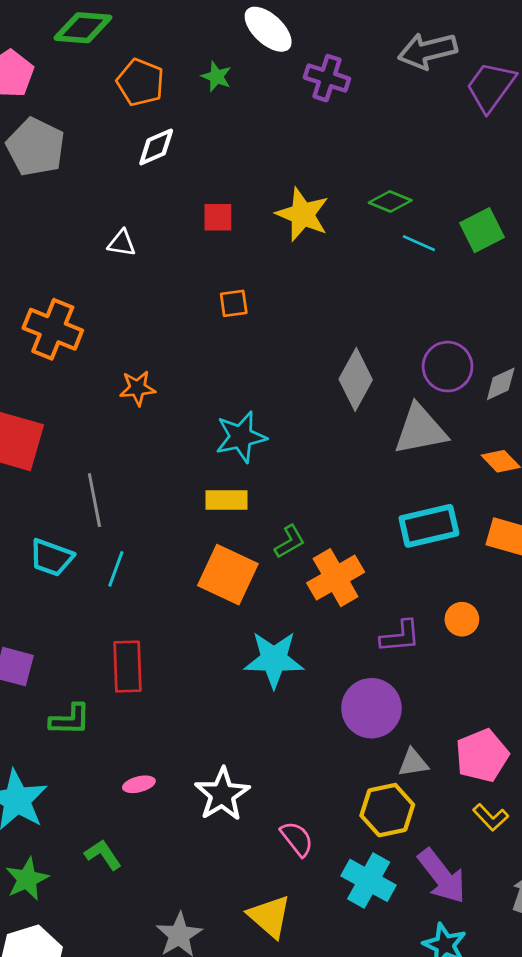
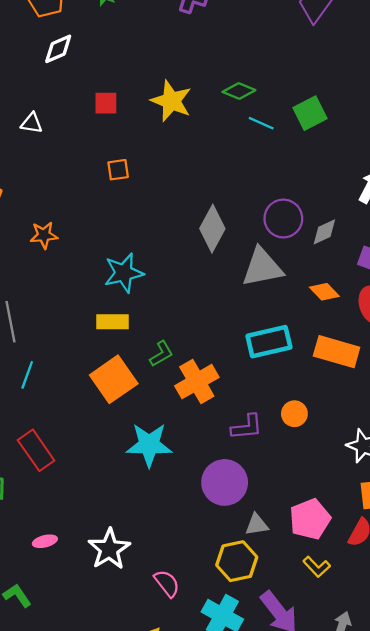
orange square: (228, 575) -> (114, 379), turned 30
red rectangle: (127, 667) -> (36, 450), turned -33

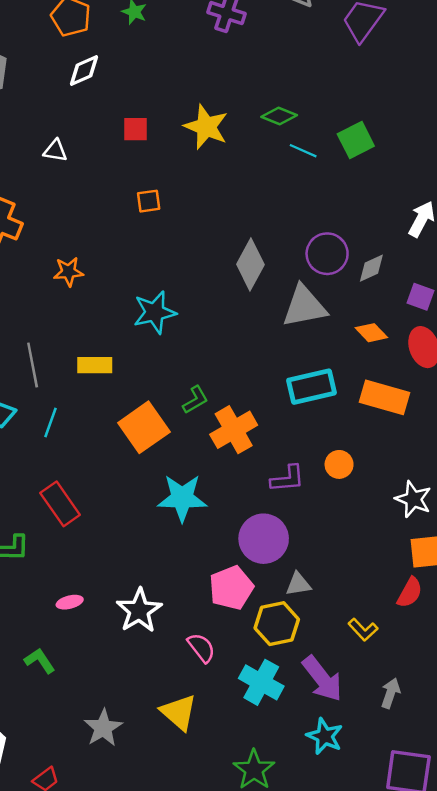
yellow rectangle: (113, 322) -> (95, 365), moved
pink pentagon: (310, 519) -> (231, 588), moved

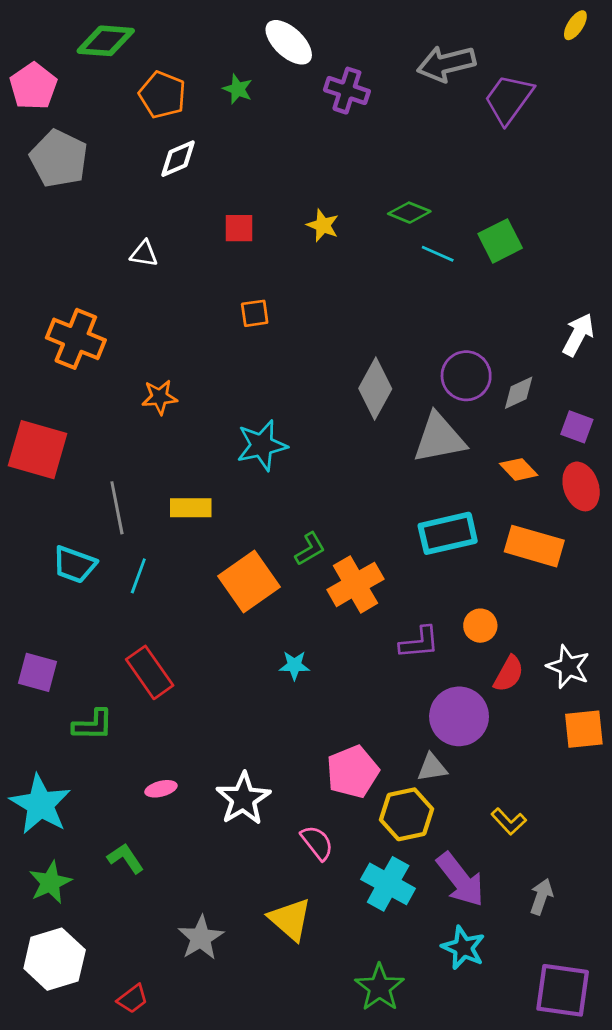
yellow star: (206, 127) -> (323, 225), size x0.6
cyan star: (182, 498) -> (294, 665), size x0.5
purple circle: (264, 539) -> (459, 716), moved
red semicircle: (410, 593) -> (509, 674), moved

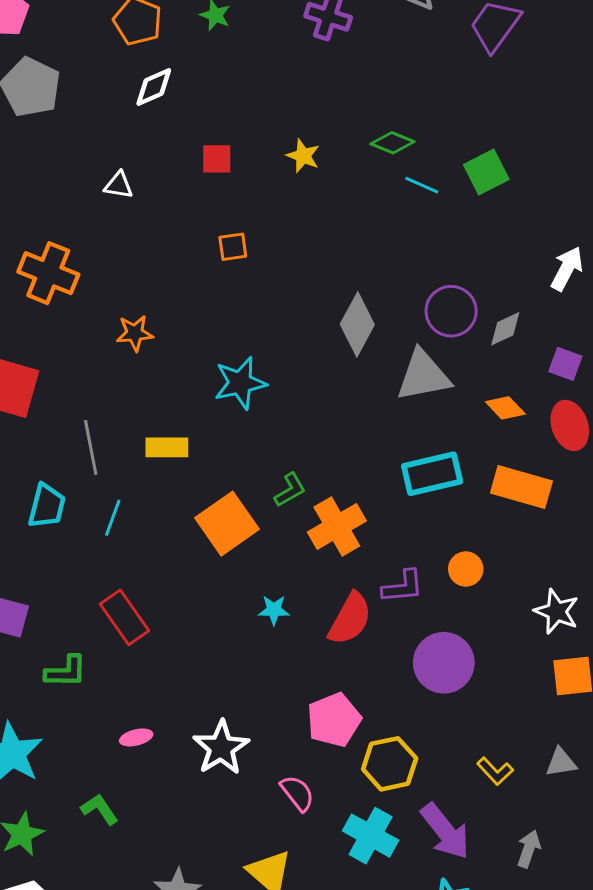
cyan trapezoid: (74, 565) -> (47, 506), turned -96
red semicircle: (509, 674) -> (350, 619), moved, size x1.4
gray triangle: (432, 767) -> (561, 762), moved

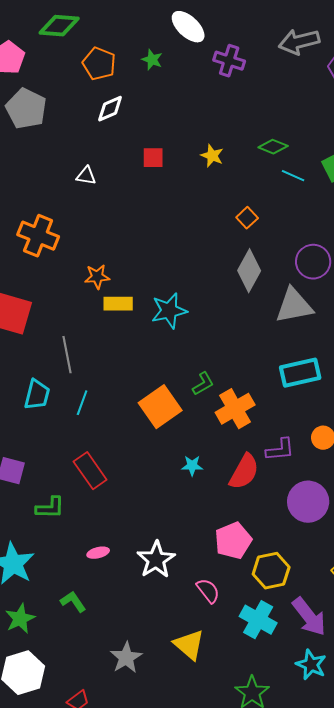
orange square: (233, 247) -> (247, 218), moved, turned -35
yellow rectangle: (167, 447) -> (118, 304), moved

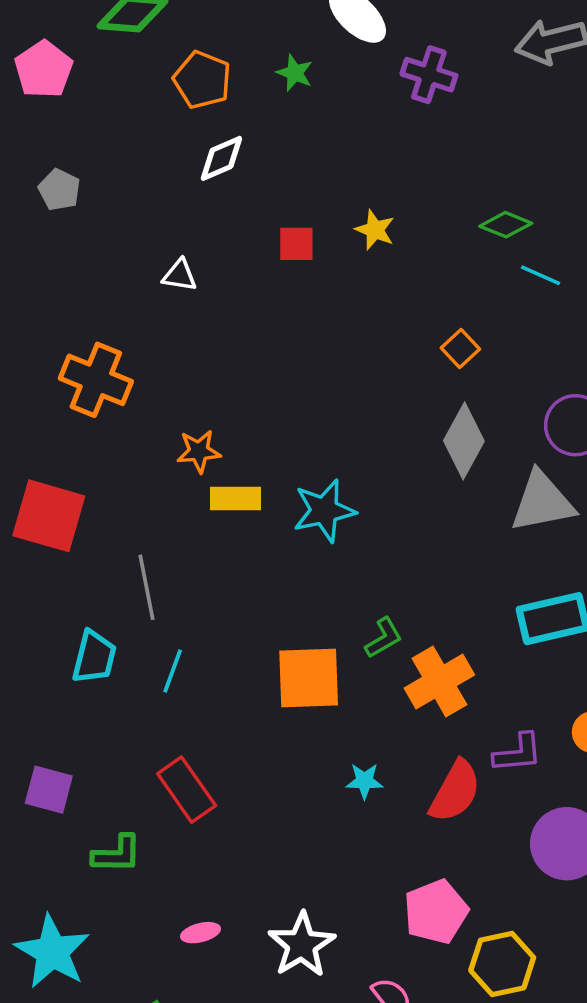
gray pentagon: (26, 109) -> (59, 190), moved, size x0.6
yellow star: (212, 156) -> (375, 230), moved
orange square: (160, 407) -> (309, 678), turned 33

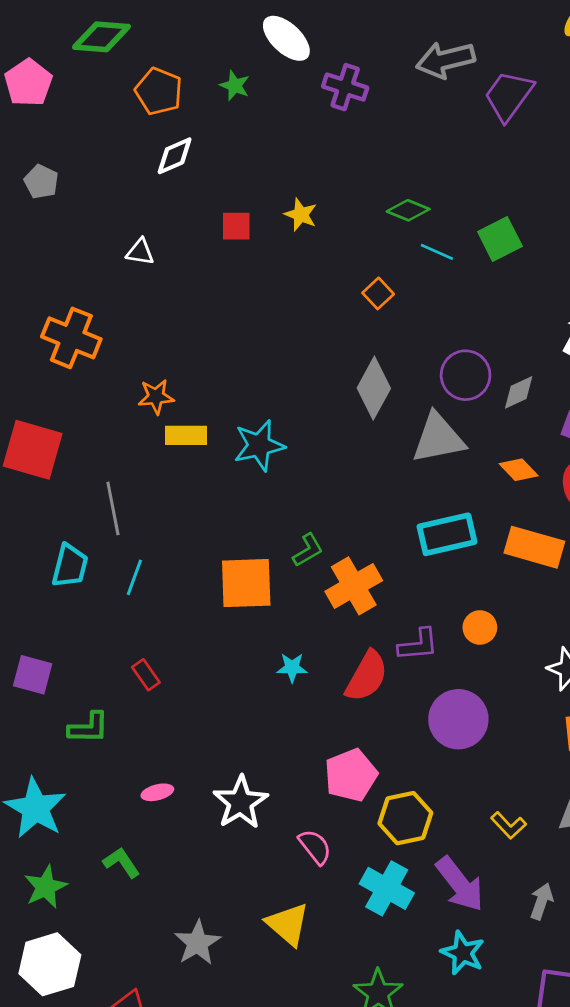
orange square: (460, 348) -> (378, 293), moved
red rectangle: (187, 790) -> (146, 675), size x0.6

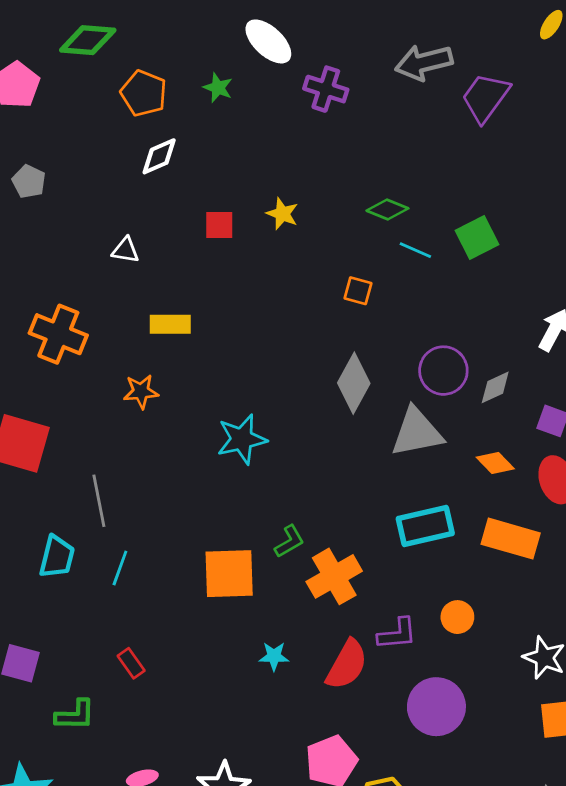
orange square: (378, 293) -> (358, 291), turned -32
yellow rectangle: (186, 435) -> (170, 324), moved

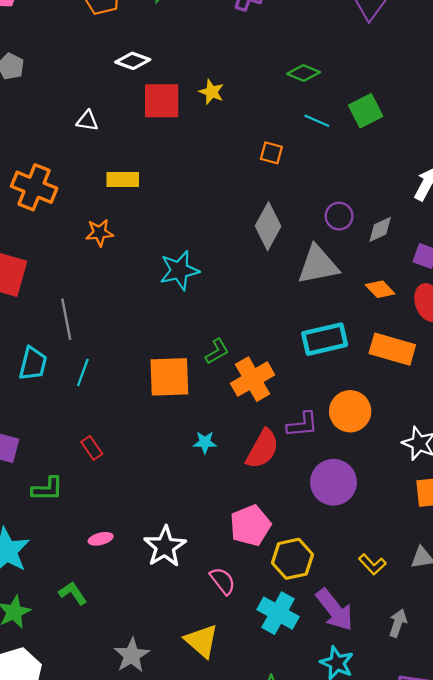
white diamond: (159, 156) -> (133, 61), moved, turned 44
green diamond: (387, 210) -> (304, 73), moved
red square: (219, 225) -> (162, 101), size x1.6
purple circle: (443, 371) -> (339, 216), size x0.7
orange circle: (457, 617) -> (350, 411), size x1.6

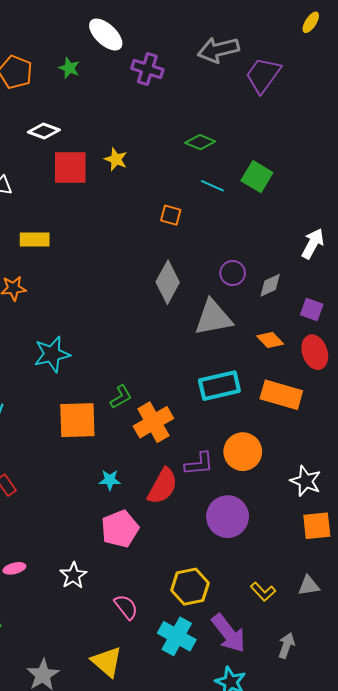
green square: (366, 111) -> (257, 177), turned -32
cyan star: (179, 270) -> (52, 354), moved
pink pentagon: (250, 525) -> (120, 529), moved
white star: (165, 547) -> (73, 575), size x0.7

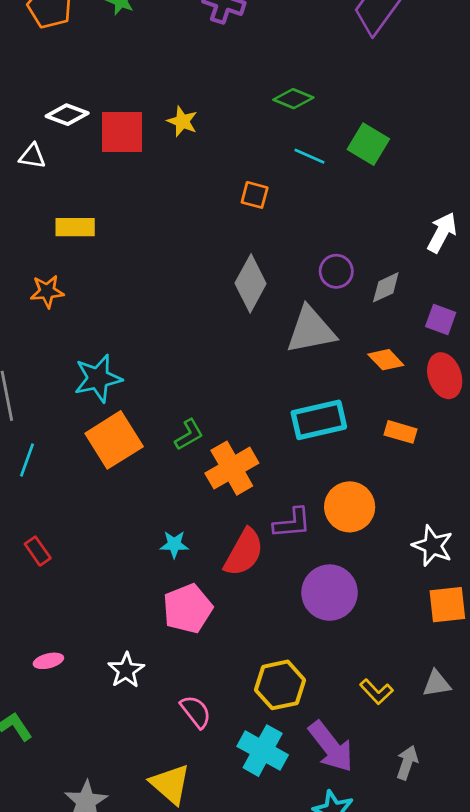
white diamond: (44, 131) -> (67, 115), moved
orange rectangle: (281, 395) -> (400, 432), size x0.6
orange square: (77, 420) -> (114, 440), moved, turned -30

